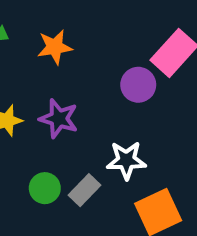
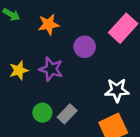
purple circle: (138, 85) -> (85, 47), moved
white star: (126, 160) -> (117, 90), moved

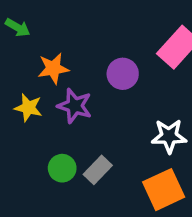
orange star: (49, 24) -> (53, 68), moved
yellow star: (19, 70) -> (28, 108), turned 30

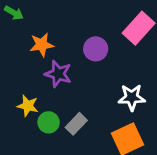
yellow star: (28, 108) -> (28, 106), moved

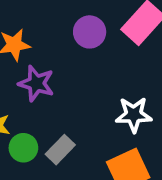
purple circle: (96, 49) -> (90, 32), moved

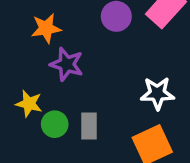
gray rectangle: (60, 150) -> (89, 126), turned -44

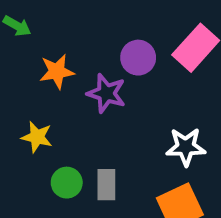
purple star: (67, 64) -> (106, 93), moved
yellow star: (29, 104) -> (37, 137), moved

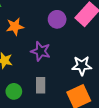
purple star: (106, 93) -> (41, 51), moved
green circle: (67, 183) -> (14, 91), moved

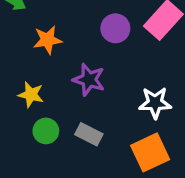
gray rectangle: (41, 85) -> (89, 134), turned -63
green circle: (14, 91) -> (46, 131), moved

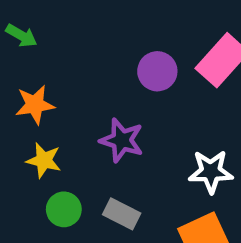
orange star: (47, 40) -> (35, 105), moved

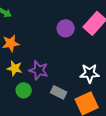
purple star: (122, 140) -> (39, 70), moved
gray rectangle: (122, 214) -> (59, 92), moved

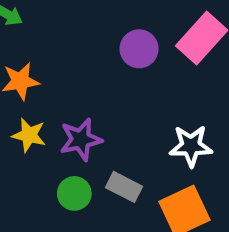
purple star: (39, 70) -> (81, 139), turned -30
green circle: (24, 90) -> (74, 193), moved

